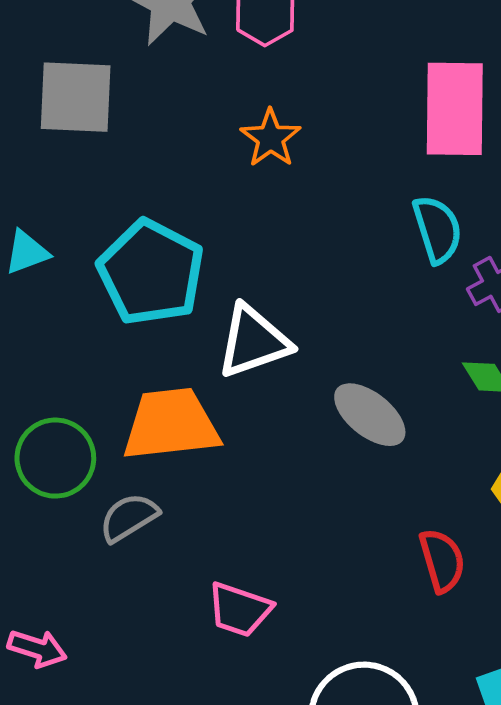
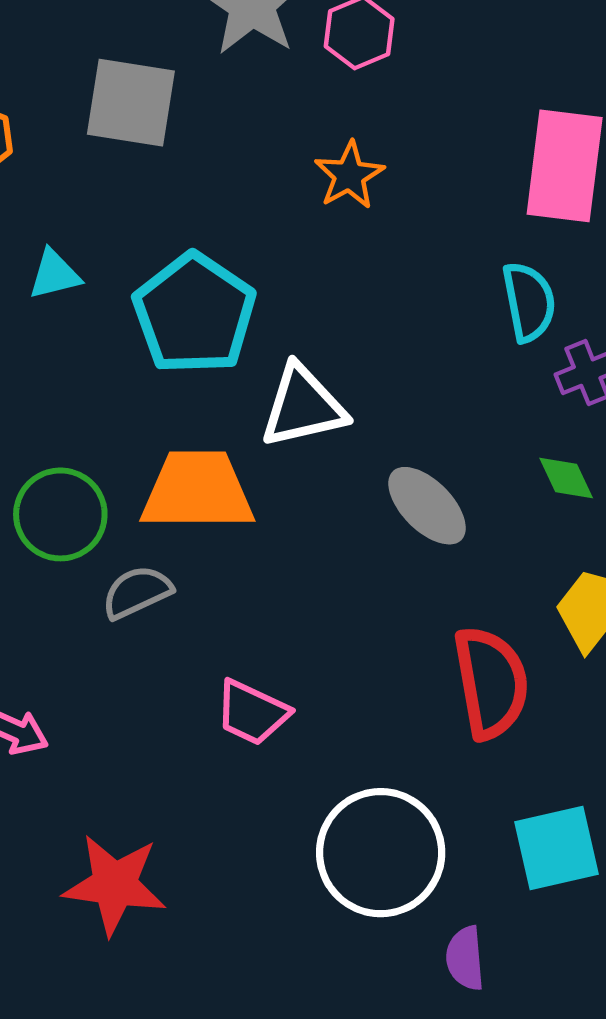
red semicircle: (442, 561) -> (491, 683), size x1.5

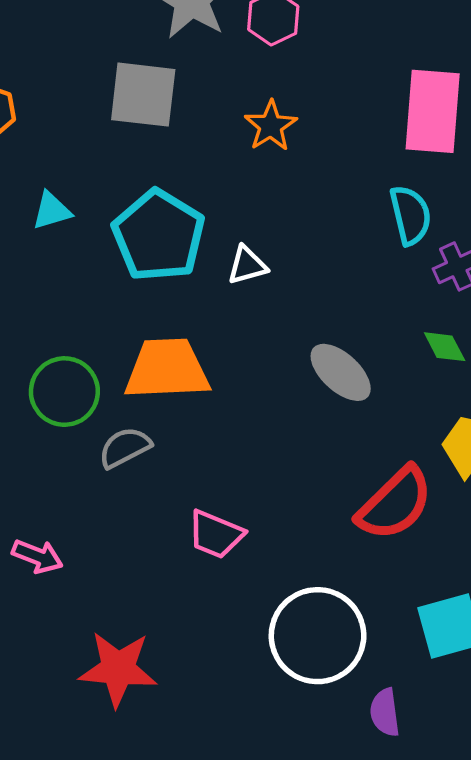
gray square: (131, 103) -> (143, 95), moved
white triangle: (303, 406) -> (247, 265), moved, size x0.6
red semicircle: (491, 683) -> (395, 504), turned 58

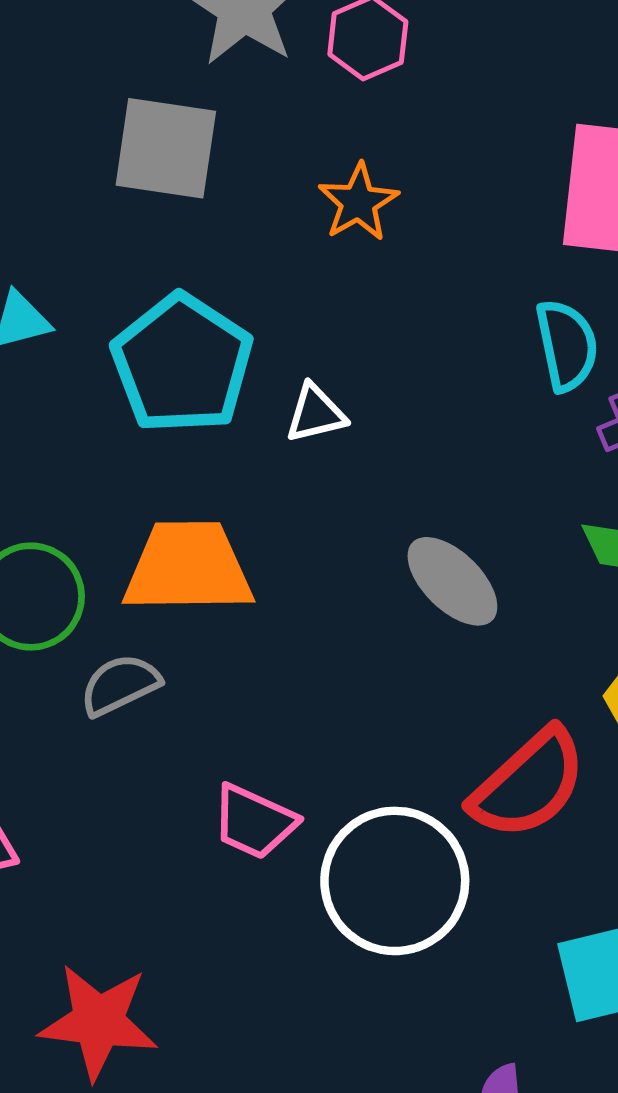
white circle: (318, 636) -> (395, 881), moved

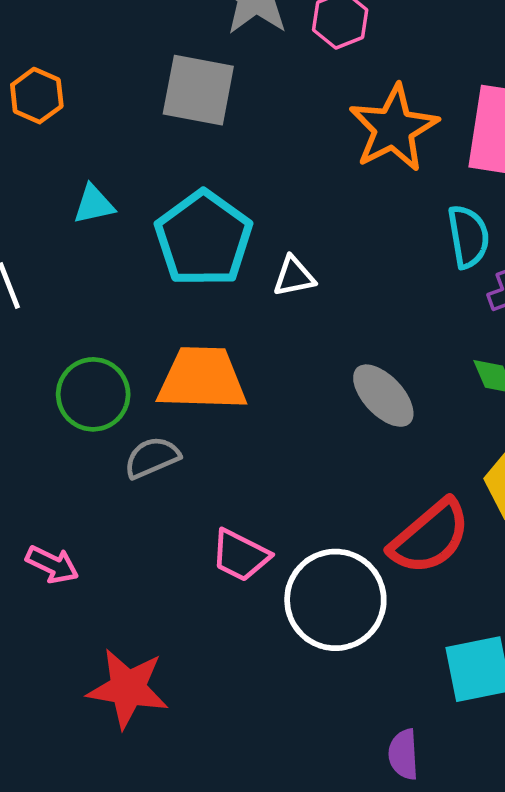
orange star: (358, 202) -> (394, 128), moved, size x1.6

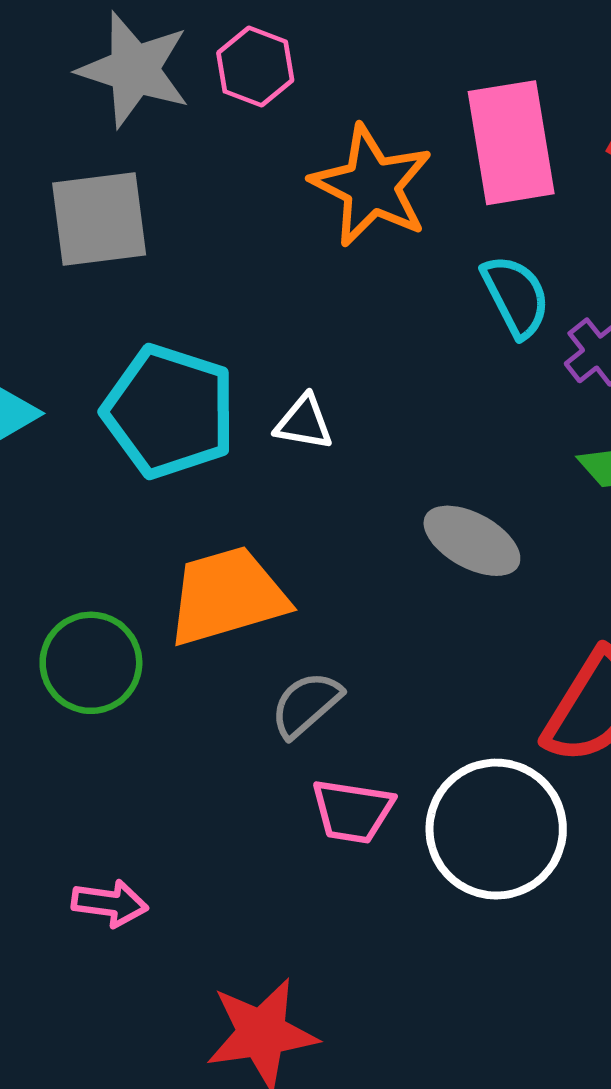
white triangle: (294, 276) -> (304, 423), turned 39
gray semicircle: (152, 458) -> (306, 704), moved

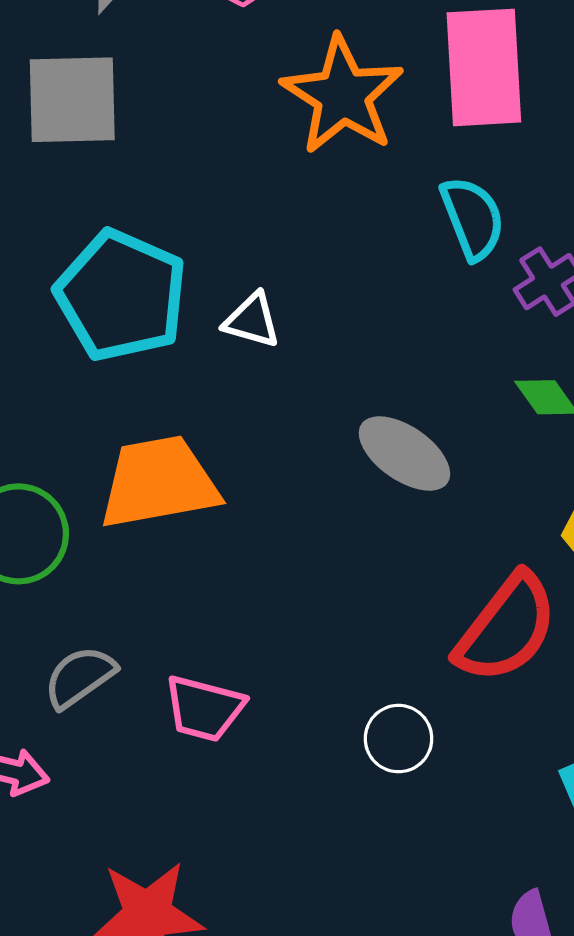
gray semicircle: (306, 704) -> (80, 677), moved
pink trapezoid: (353, 811) -> (204, 708), moved
white circle: (496, 829) -> (399, 739), size x0.5

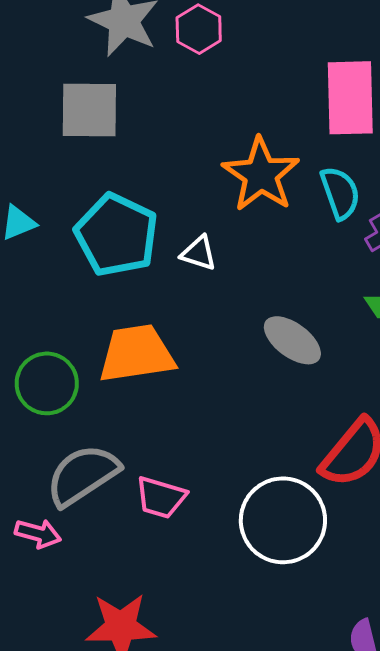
orange star: (343, 95) -> (261, 175), moved
gray semicircle: (80, 677) -> (83, 475), size x1.6
white circle: (399, 739) -> (283, 520), size x2.0

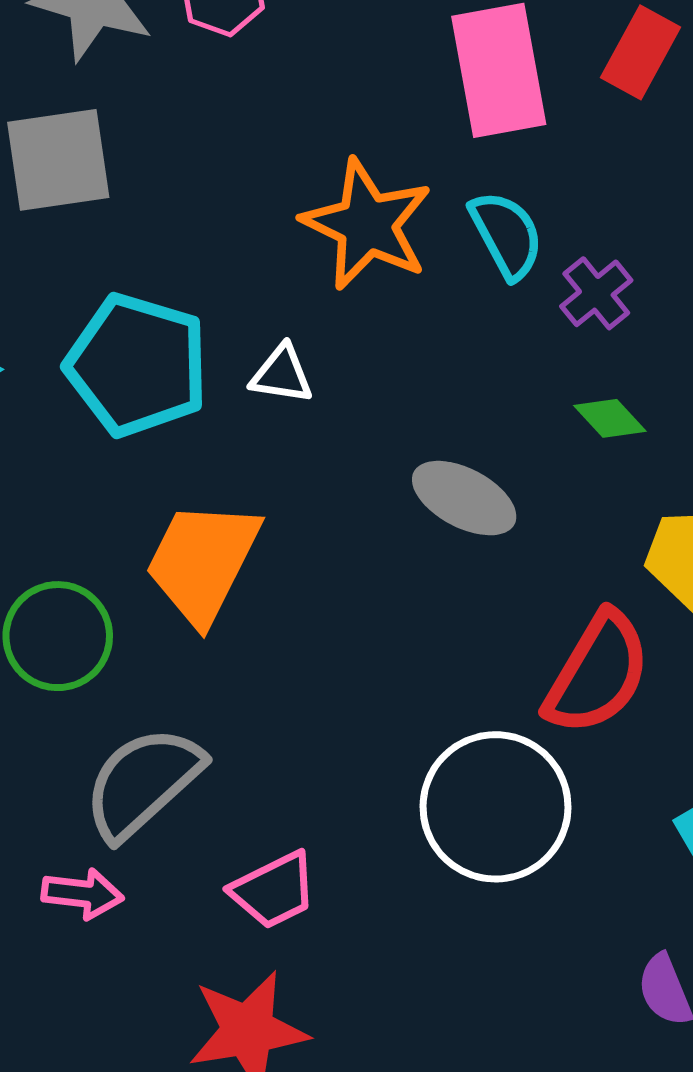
orange trapezoid: (136, 354) -> (203, 562), turned -46
pink trapezoid: (161, 497) -> (274, 890), moved, turned -34

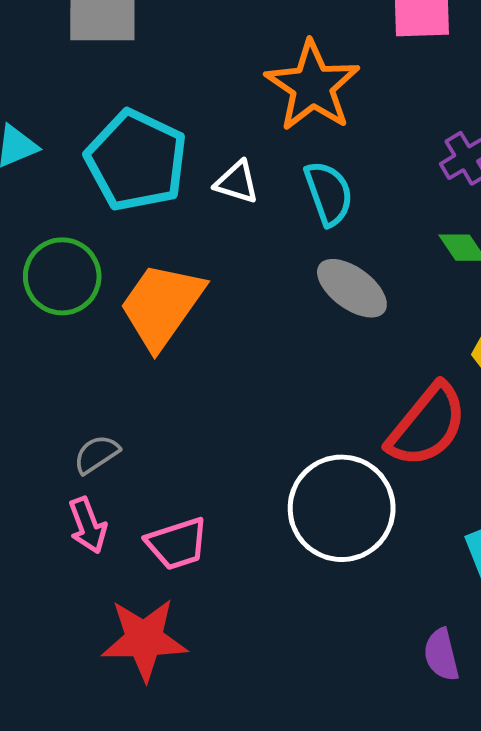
cyan semicircle: (506, 235) -> (329, 193), moved
green circle: (58, 636) -> (62, 276), moved
gray semicircle: (143, 783) -> (96, 454), size x0.5
pink arrow: (82, 894) -> (88, 525), moved, turned 54

